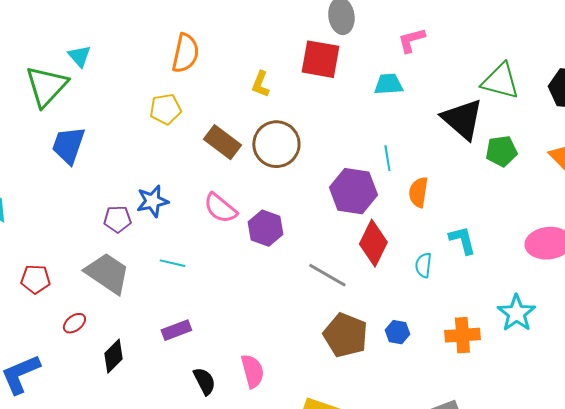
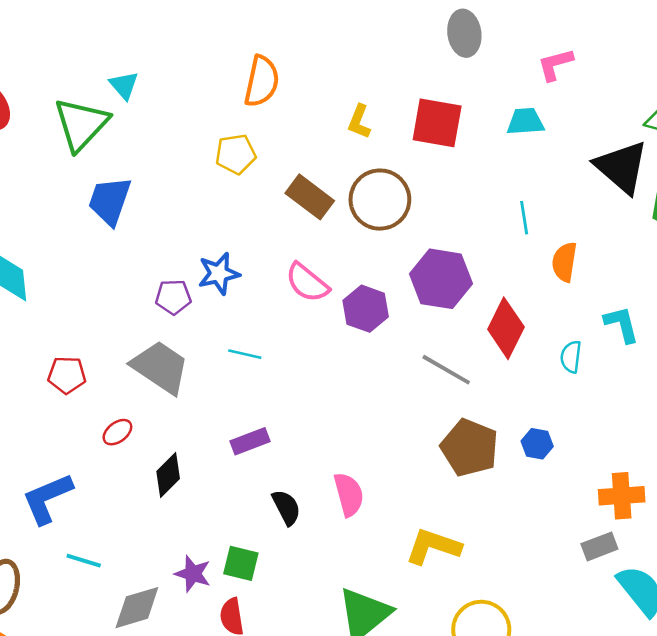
red square: (320, 59) -> (437, 123), moved
purple hexagon: (353, 191) -> (441, 279), moved
orange cross: (462, 335) -> (622, 496), moved

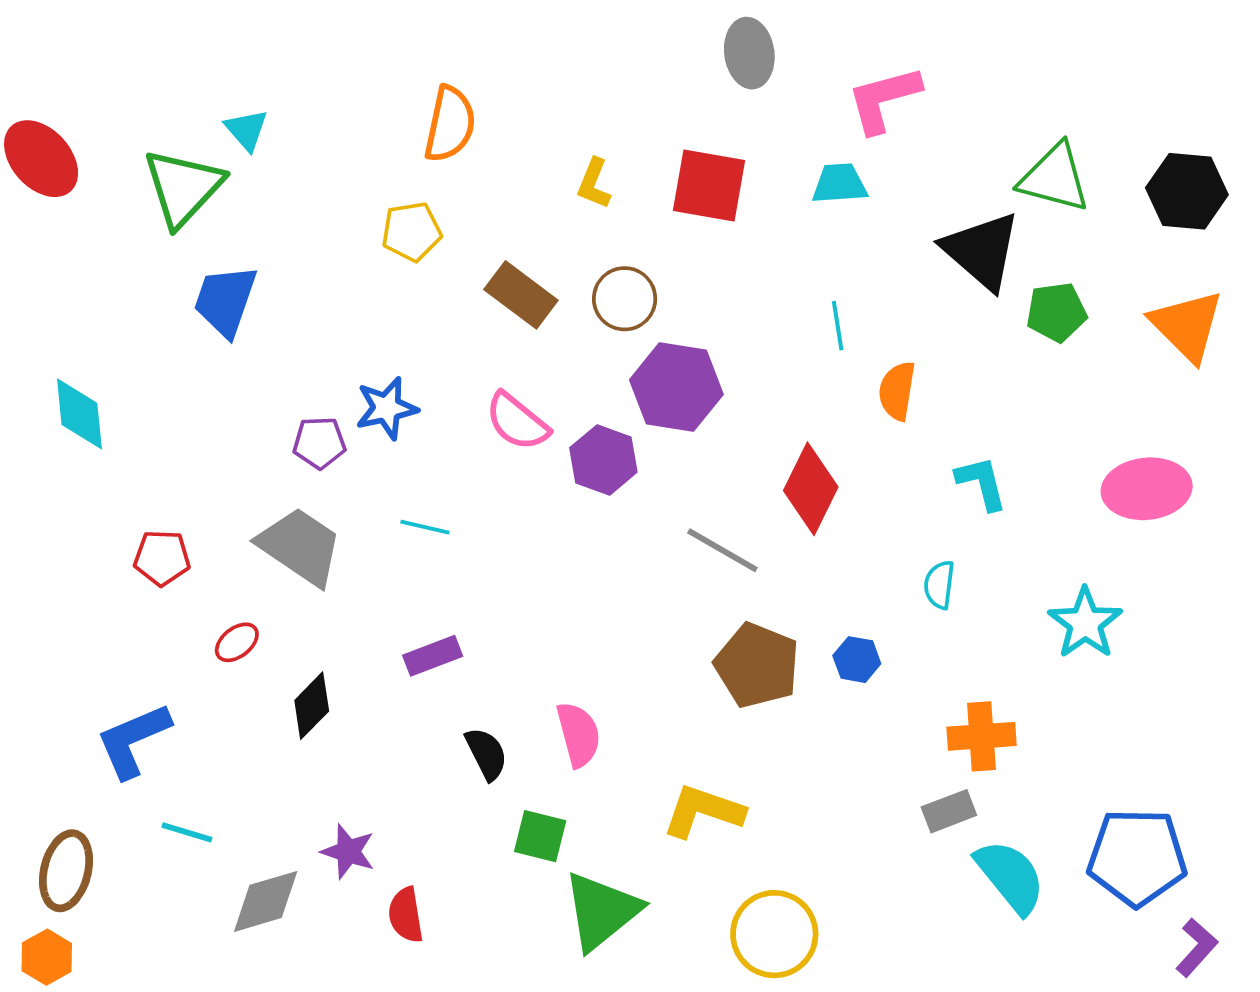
pink L-shape: (555, 64) -> (884, 99), size x1.4
brown circle: (380, 200) -> (625, 299), size x0.7
purple hexagon: (441, 279) -> (676, 387), moved
cyan semicircle: (571, 357) -> (939, 585), moved
green square: (241, 563) -> (540, 836), moved

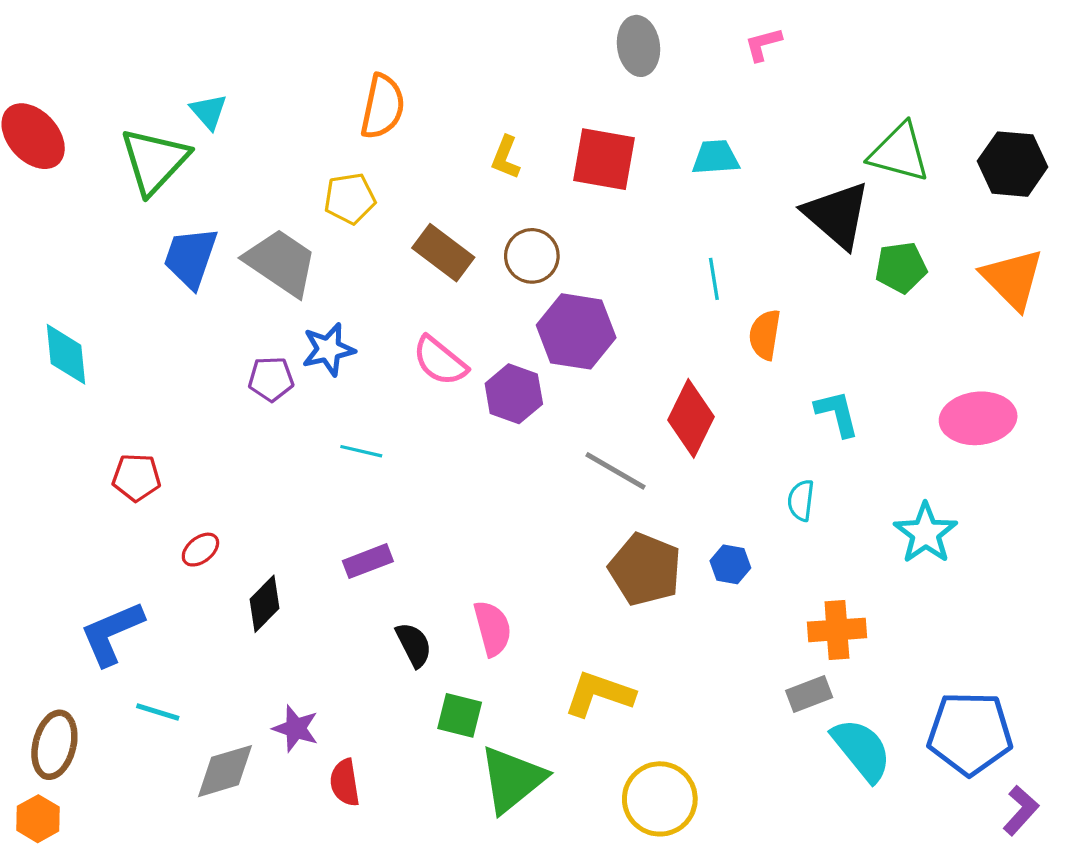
pink L-shape: (884, 99) -> (763, 44), moved, size x0.6
gray trapezoid: (300, 546) -> (281, 262), moved

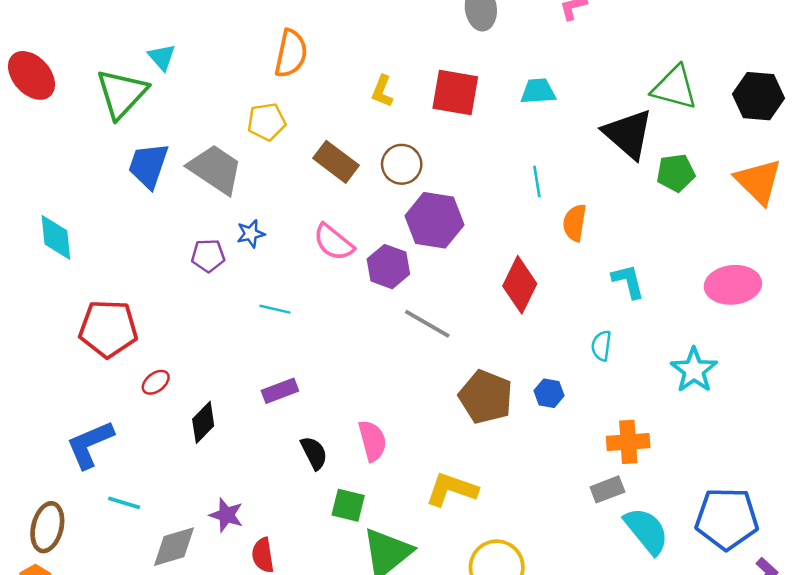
blue star: (328, 349) -> (251, 234), size x0.7
gray line: (616, 471) -> (427, 324), moved
red pentagon: (136, 477) -> (108, 329), size x1.6

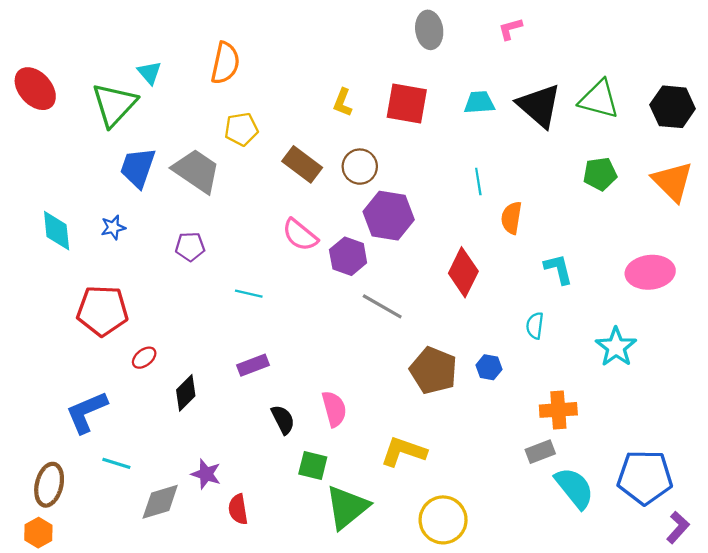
orange semicircle: (291, 53) -> (225, 63), moved
black triangle: (628, 134) -> (539, 106), moved
blue star: (251, 234) -> (113, 227), moved

